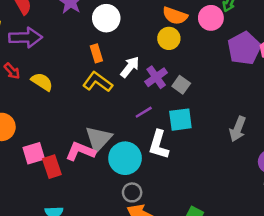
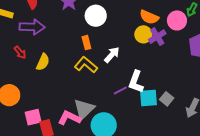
purple cross: (156, 77) -> (157, 37), moved
yellow semicircle: (42, 82) -> (43, 62), turned 78
gray square: (181, 85) -> (167, 99), moved
white L-shape: (159, 145) -> (136, 82), moved

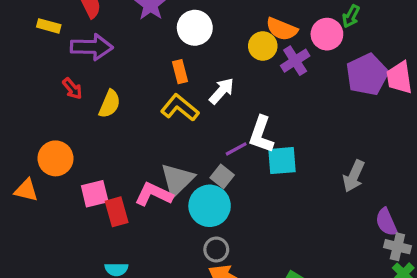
yellow circle: (143, 34) -> (263, 46), moved
gray square: (167, 99) -> (222, 176), moved

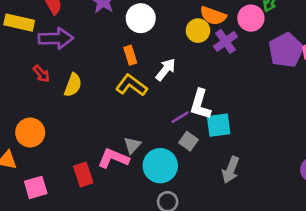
yellow rectangle: (49, 26) -> (19, 23), size x1.5
gray square: (222, 176) -> (189, 141), moved
gray arrow: (354, 176) -> (231, 170), moved
gray triangle: (177, 180) -> (132, 145), size x0.6
pink square: (95, 194) -> (36, 187), moved

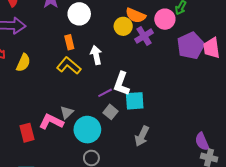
white arrow: (166, 70) -> (96, 55), turned -54

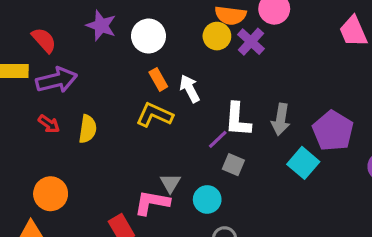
orange rectangle: (69, 42) -> (158, 79), moved
purple pentagon: (191, 46) -> (333, 131), moved
cyan square: (135, 101) -> (303, 163), moved, turned -30
cyan circle: (87, 130) -> (207, 199), size x0.7
gray arrow: (142, 136) -> (281, 119), moved

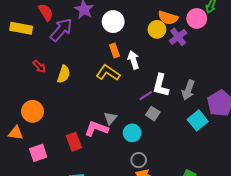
purple arrow: (57, 80) -> (61, 30), moved, turned -45

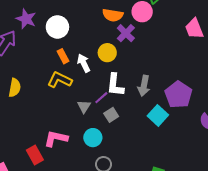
yellow circle: (157, 29) -> (107, 53), moved
gray square: (153, 114) -> (111, 115), turned 32
gray triangle: (110, 118) -> (84, 106), moved

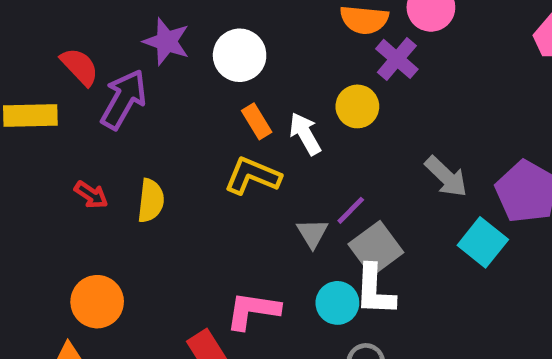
white L-shape: (115, 85) -> (375, 290), moved
gray arrow: (144, 86) -> (446, 177), turned -54
gray square: (111, 115) -> (376, 248), size x1.5

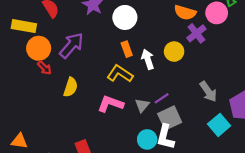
purple arrow: (124, 99) -> (72, 45), moved
yellow semicircle: (151, 201) -> (71, 87), moved
orange circle: (97, 302) -> (39, 48), moved
pink L-shape: (253, 311) -> (110, 104), moved

